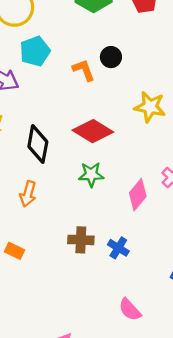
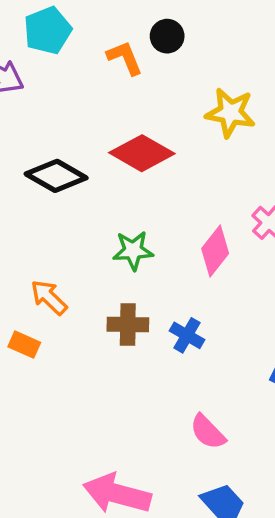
black diamond: (38, 144) -> (56, 176), turned -69
green star: (91, 174) -> (133, 250), moved
orange arrow: (28, 194) -> (49, 297), moved, turned 120

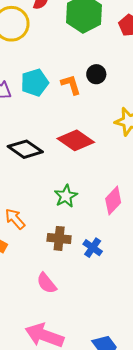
cyan pentagon: (48, 30) -> (35, 83), moved
green star: (133, 250) -> (66, 196), turned -30
pink semicircle: (208, 432) -> (47, 283), moved

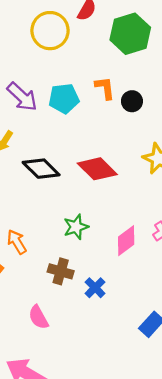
orange L-shape: (71, 85) -> (105, 88), moved

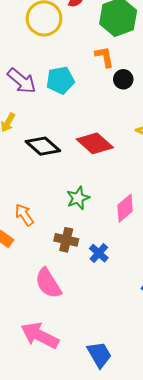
orange L-shape: (105, 88) -> (104, 57), moved
pink semicircle: (38, 317) -> (48, 283), size x1.4

